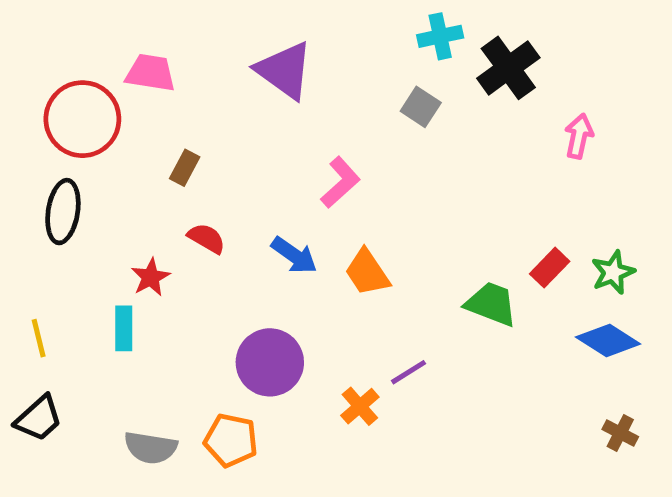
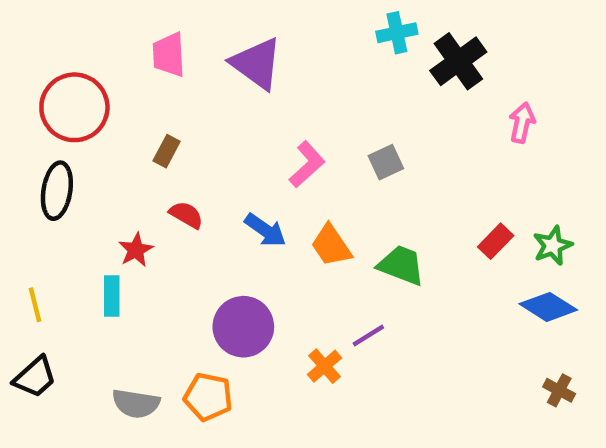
pink trapezoid: (151, 73) -> (169, 55), moved, turned -102
gray square: (421, 107) -> (386, 162), moved, turned 32
green trapezoid: (491, 304) -> (401, 265), moved

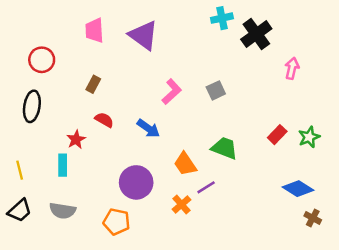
red circle: (74, 107) -> (42, 60), size x0.7
orange trapezoid: (331, 246) -> (185, 164), moved
blue diamond: (548, 307) -> (298, 189), moved
gray semicircle: (136, 403) -> (63, 211), moved

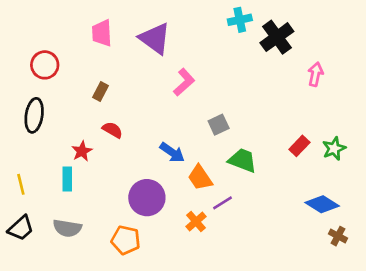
gray square: (216, 90) -> (219, 125), moved
pink L-shape: (172, 92) -> (184, 82), moved
blue arrow: (148, 128) -> (172, 152), moved

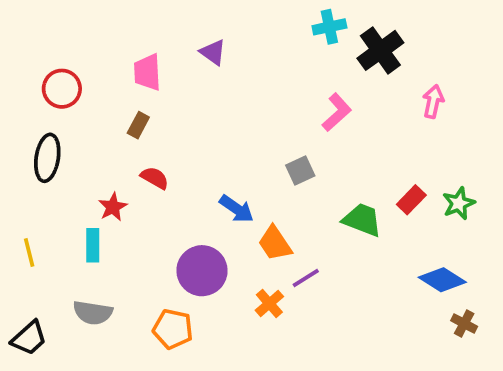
pink trapezoid: (102, 33) -> (147, 72), moved
purple triangle: (155, 38) -> (213, 52), size x0.6
pink L-shape: (184, 82) -> (337, 112), moved
green trapezoid: (242, 160) -> (362, 220), moved
black trapezoid: (21, 228) -> (29, 338), moved

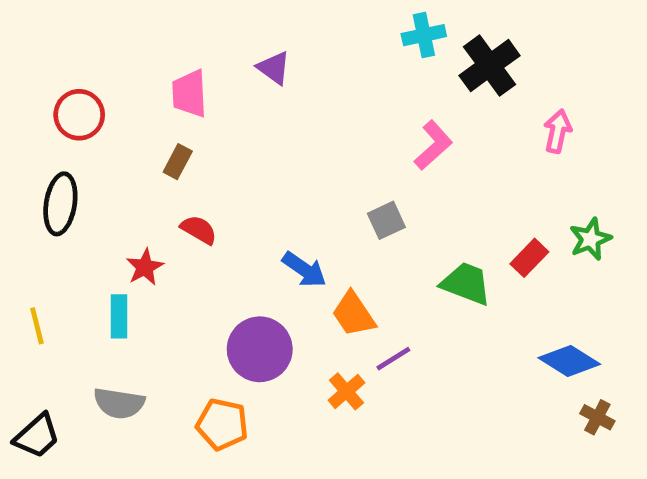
green star: (459, 203) -> (590, 239), moved

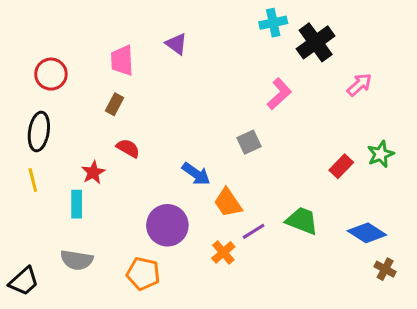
pink arrow: (558, 131) -> (359, 85), turned 36
green trapezoid: (466, 284) -> (302, 221), moved
yellow line: (37, 326) -> (33, 180), moved

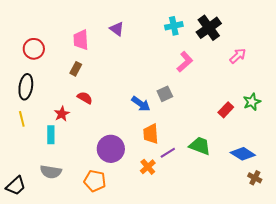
cyan cross: (273, 23) -> (174, 26), moved
blue arrow: (196, 174) -> (141, 104), moved
orange trapezoid: (228, 203) -> (151, 134), turned 30

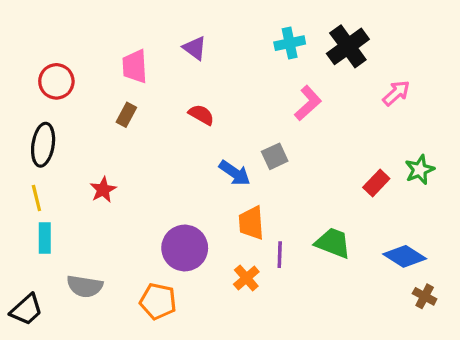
red semicircle: (85, 98) -> (201, 115), moved
cyan rectangle: (51, 135) -> (45, 238), moved
purple line: (168, 153) -> (280, 255), turned -56

